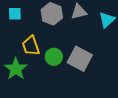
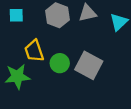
green star: (16, 69) -> (17, 77), turned 30

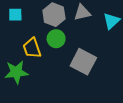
green circle: (60, 63) -> (56, 39), moved

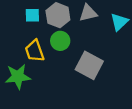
cyan square: (15, 15) -> (32, 15), moved

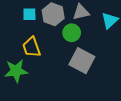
green circle: (60, 41) -> (72, 33), moved

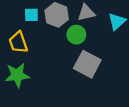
yellow trapezoid: (31, 47) -> (18, 42), moved

